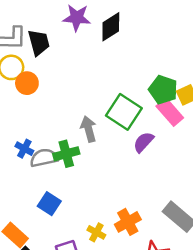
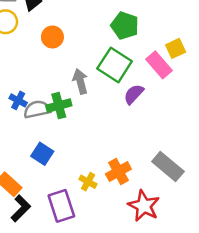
orange circle: (27, 83) -> (52, 37), moved
green pentagon: (163, 90) -> (125, 26), moved

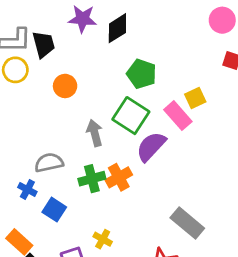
purple semicircle: (134, 94) -> (151, 146), size x1.4
blue cross: (18, 100) -> (27, 189), moved
green cross: (59, 106) -> (92, 179), moved
orange cross: (118, 172) -> (119, 177), moved

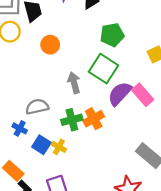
green pentagon: (142, 74) -> (112, 35), turned -30
pink rectangle: (178, 116) -> (143, 95), moved
yellow cross: (103, 239) -> (59, 147), moved

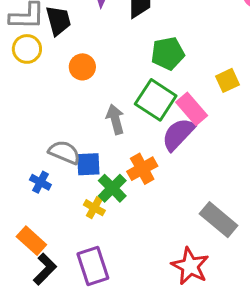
pink rectangle: (143, 95) -> (192, 109), moved
gray semicircle: (37, 107) -> (64, 152), turned 35
green cross: (72, 120) -> (112, 188), moved, turned -30
blue square: (41, 145) -> (88, 164), moved, turned -36

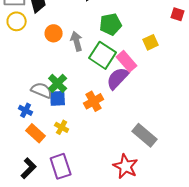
gray arrow: (115, 119) -> (77, 41), moved
green cross: (112, 188) -> (58, 83), moved
orange rectangle: (31, 241) -> (36, 133), moved

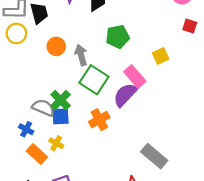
green square: (103, 55) -> (94, 80), moved
yellow cross: (62, 127) -> (56, 143), moved

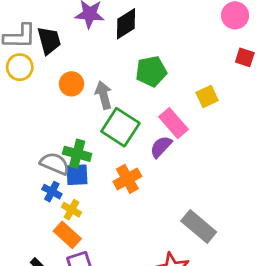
purple semicircle: (125, 95) -> (161, 147), size x0.7
green cross: (61, 100) -> (77, 154), turned -30
blue cross: (26, 129) -> (52, 192), moved
orange rectangle: (37, 154) -> (67, 235), moved

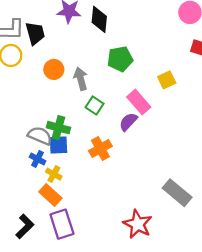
black diamond: (126, 24) -> (99, 19), turned -52
green square: (120, 127) -> (95, 105), size x0.6
gray rectangle: (199, 226) -> (177, 193), moved

